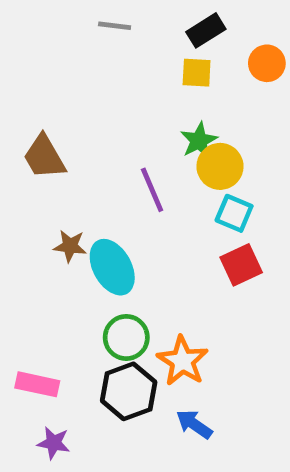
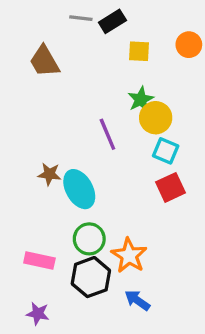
black rectangle: (206, 30) -> (112, 21), moved
brown trapezoid: (44, 157) -> (44, 61), moved
pink rectangle: (37, 384) -> (39, 260), moved

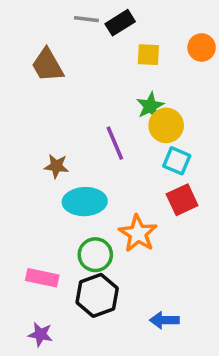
brown star: (49, 174) -> (56, 166), moved
cyan ellipse: (79, 189) -> (85, 202), turned -63
orange star: (129, 255) -> (138, 233), moved
blue arrow: (137, 300) -> (164, 320), moved, turned -35

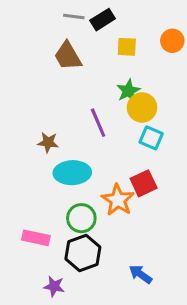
brown trapezoid: (48, 65) -> (68, 56), moved
red square: (182, 200) -> (144, 183), moved
blue arrow: (164, 320) -> (140, 274), turned 35
purple star: (40, 334) -> (54, 286), moved

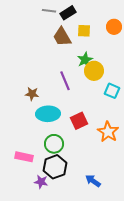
brown trapezoid: (68, 56) -> (62, 37), moved
cyan square: (151, 138) -> (112, 91), moved
red square: (144, 183) -> (79, 121), moved
orange star: (118, 200) -> (108, 132), moved
purple star: (54, 286) -> (41, 182), moved

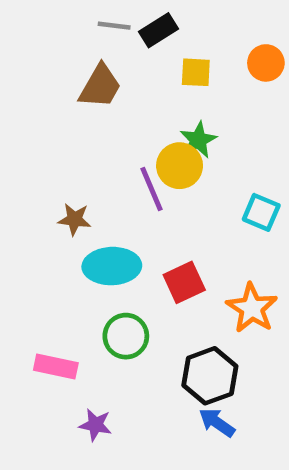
brown trapezoid: (62, 37) -> (100, 86), moved, turned -120
yellow circle: (94, 71) -> (180, 166), moved
black hexagon: (55, 167) -> (210, 376), moved

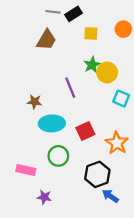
yellow circle: (180, 166) -> (107, 72), moved
blue arrow: (217, 422) -> (110, 196), moved

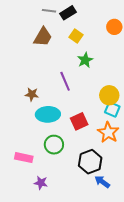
yellow square: (91, 33) -> (76, 36), moved, turned 32
yellow circle: (107, 72) -> (109, 95), moved
cyan square: (121, 98) -> (112, 109), moved

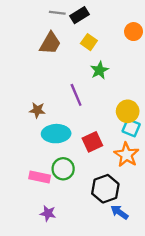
pink rectangle: (24, 158) -> (40, 177), moved

